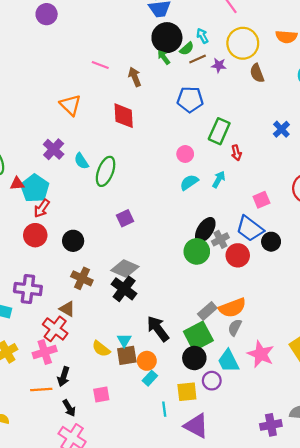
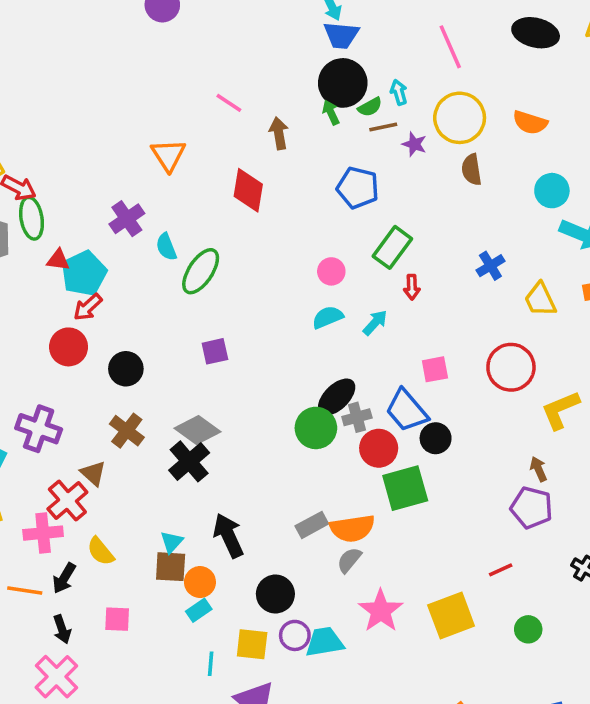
green square: (198, 336) -> (405, 488), moved
yellow semicircle: (101, 349) -> (101, 551), moved
cyan trapezoid: (228, 361) -> (325, 642), moved, turned 95

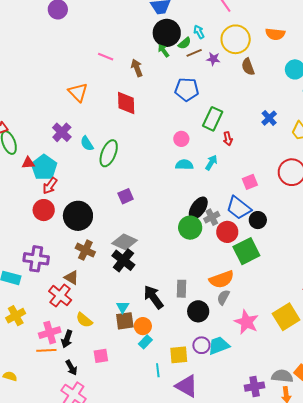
cyan semicircle: (328, 317) -> (184, 165), turned 36
black circle: (126, 369) -> (78, 216), size x1.5
gray rectangle: (312, 525) -> (181, 289), moved, turned -48
pink cross: (43, 533) -> (50, 333), moved
black circle: (275, 594) -> (198, 311), moved

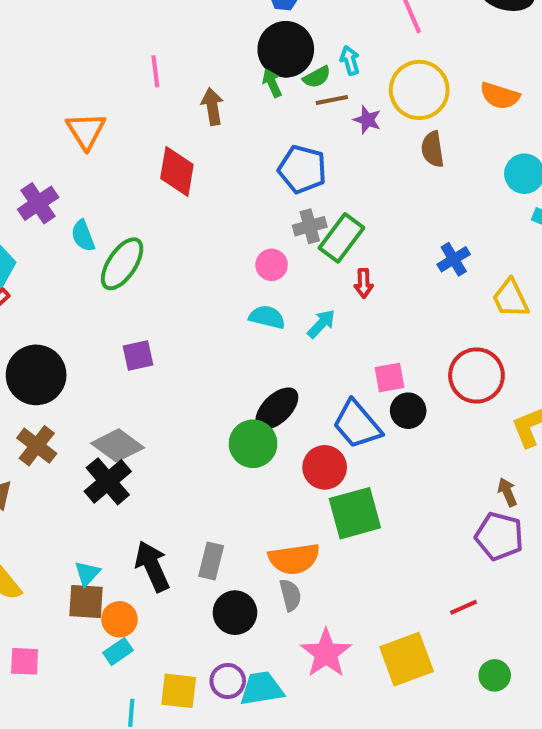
pink line: (106, 57) -> (155, 71), turned 49
gray cross: (212, 217) -> (310, 226), moved
black circle: (258, 220) -> (408, 411), moved
gray semicircle: (223, 297) -> (290, 595), turned 126

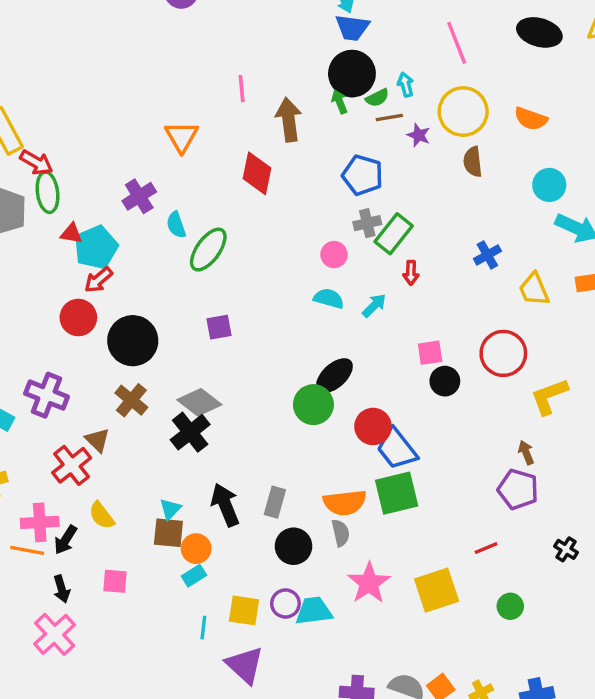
brown arrow: (212, 106) -> (289, 120), size x1.4
blue trapezoid: (357, 424) -> (397, 449), moved
green square: (355, 513) -> (397, 493), moved

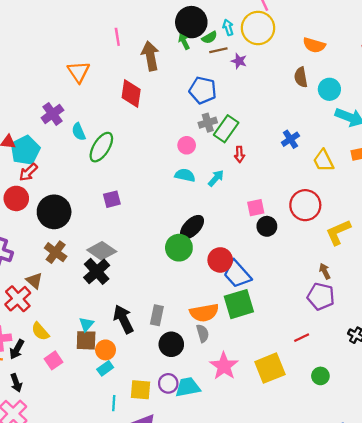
yellow circle: (463, 112) -> (258, 28), moved
brown semicircle: (473, 162) -> (301, 77), moved
pink square: (115, 581) -> (53, 360), moved, turned -36

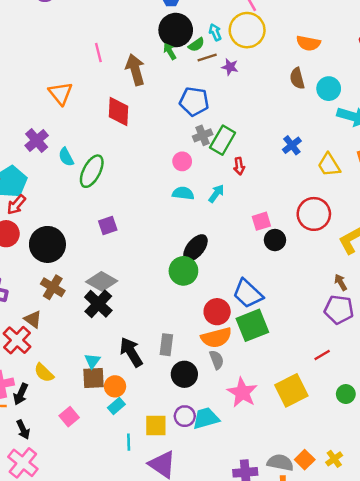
red circle: (220, 260) -> (217, 312), moved
pink square: (53, 360) -> (69, 417), moved

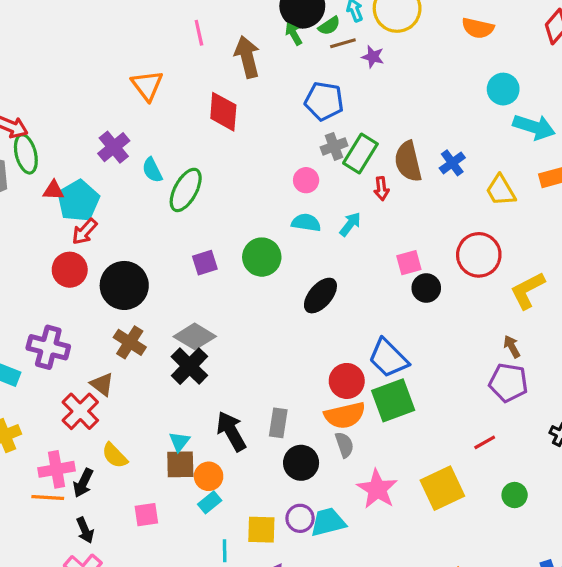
brown semicircle: (297, 78) -> (408, 161), moved, size x1.4
green circle: (183, 271) -> (262, 257), moved
pink square: (69, 417) -> (146, 515), turned 30

